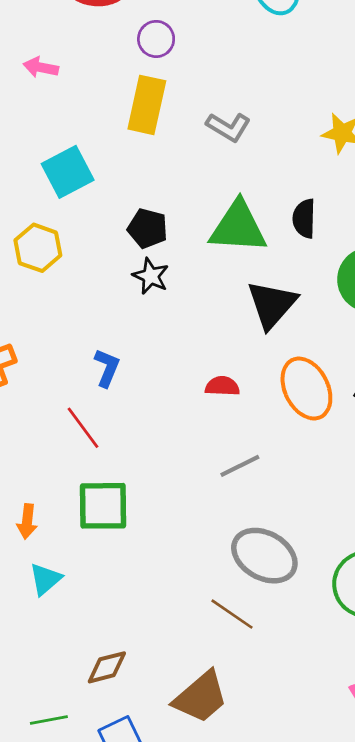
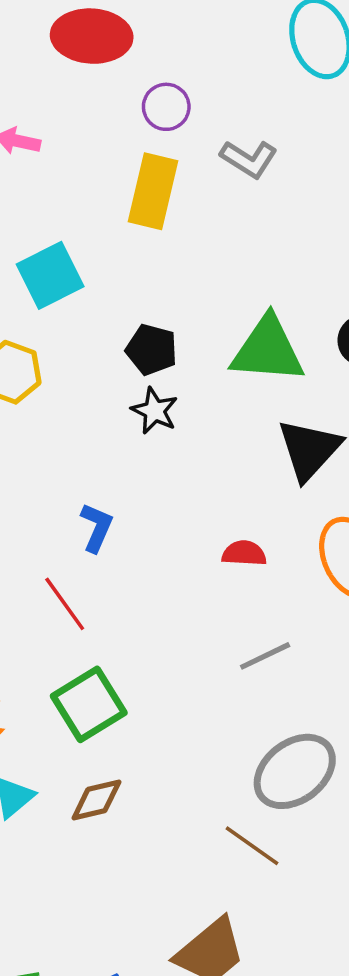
gray L-shape: (228, 127) -> (249, 159), moved
green square: (103, 506) -> (89, 704), turned -32
gray ellipse: (264, 556) -> (295, 771), turned -68
brown diamond: (107, 667) -> (96, 800), moved

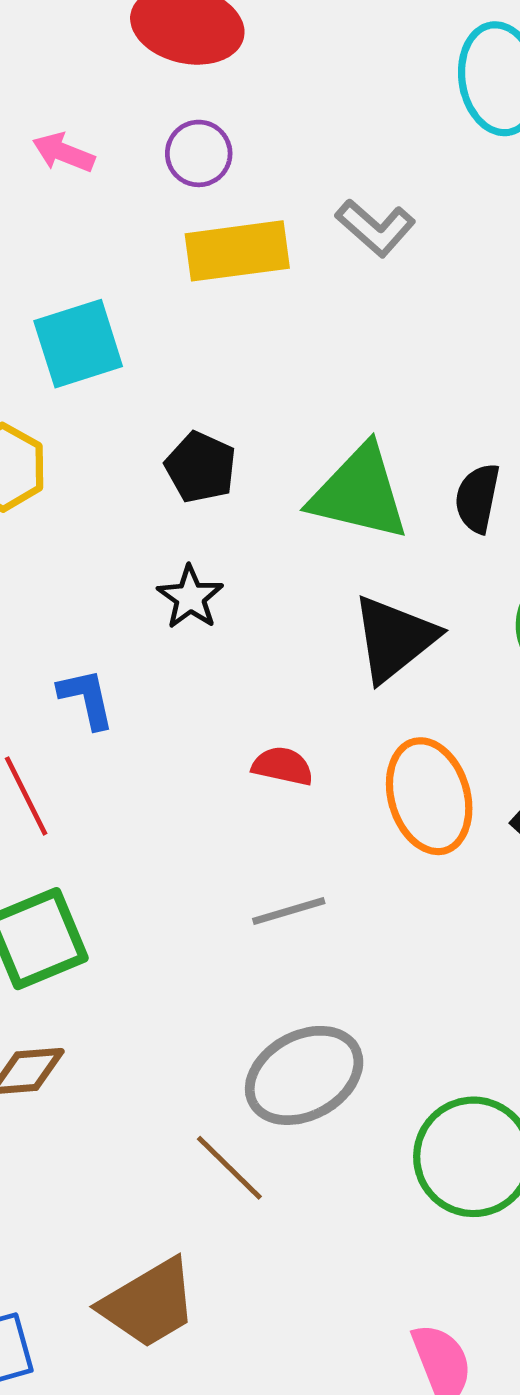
purple circle: (166, 107) -> (199, 153), moved
yellow rectangle: (153, 191) -> (237, 251), turned 60
black star: (155, 411) -> (190, 597), moved
blue L-shape: (97, 528) -> (86, 699), turned -45

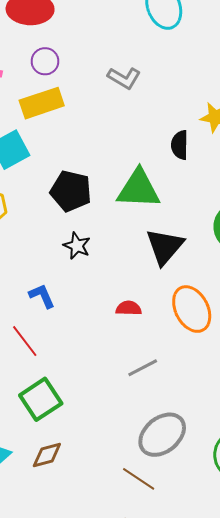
yellow rectangle: (237, 251) -> (42, 103), moved
black pentagon: (201, 467) -> (71, 191), size x1.4
black semicircle: (477, 498) -> (180, 145), moved

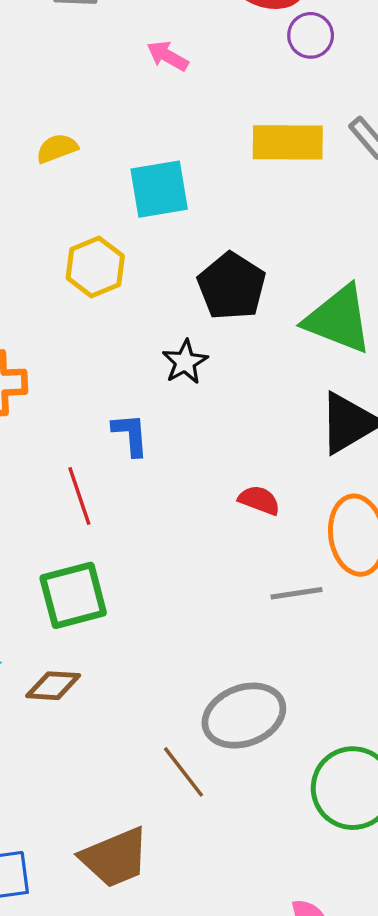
purple circle: (45, 61) -> (311, 35), moved
yellow rectangle: (42, 103) -> (288, 142), moved
black star: (77, 246) -> (185, 362), moved
gray line: (143, 368) -> (297, 593), moved

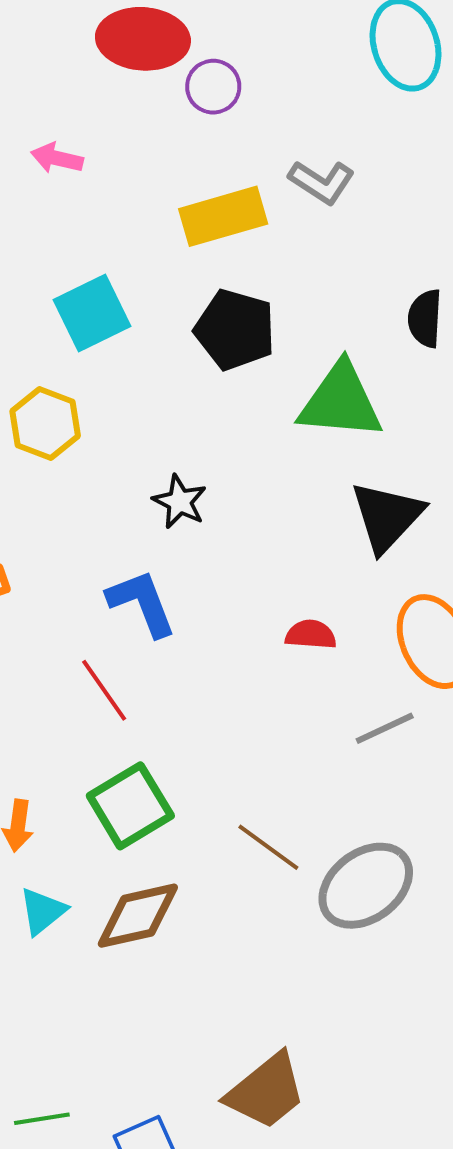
black pentagon: (232, 286) -> (235, 330), moved
blue L-shape: (130, 435) -> (142, 603), size x1.4
brown diamond: (53, 686) -> (138, 916), size x1.4
brown line: (184, 772) -> (268, 847), moved

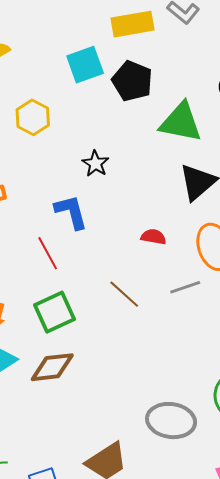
cyan square: (92, 313) -> (85, 65), moved
brown line: (268, 847) -> (124, 294), moved
gray ellipse: (366, 886) -> (171, 421), moved, turned 39

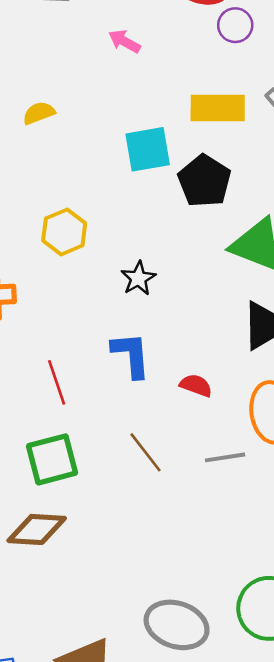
yellow hexagon: (33, 117) -> (64, 232), moved
blue L-shape: (71, 212) -> (131, 355), moved

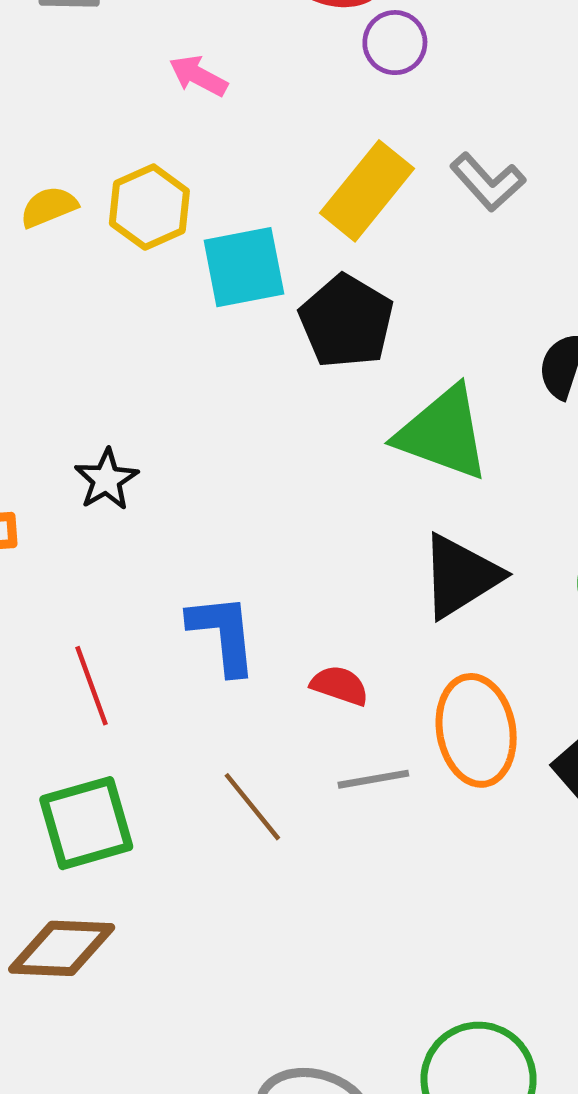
yellow rectangle: (218, 108) -> (367, 191), turned -50
yellow hexagon: (64, 232) -> (149, 207), moved
black star: (138, 278) -> (106, 480), moved
gray line: (225, 457) -> (373, 779), moved

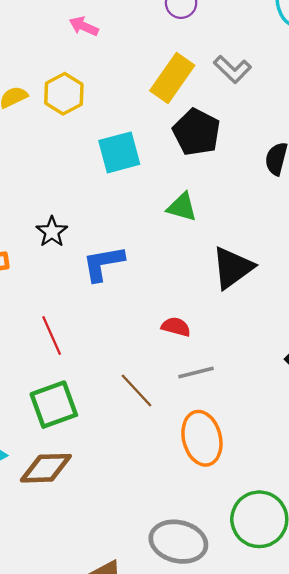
cyan square: (244, 267) -> (119, 152), moved
black pentagon: (346, 321) -> (197, 132), moved
green triangle: (443, 433) -> (182, 207), moved, size x0.6
blue L-shape: (223, 634) -> (103, 263), moved, turned -90
orange ellipse: (476, 730) -> (202, 438), moved

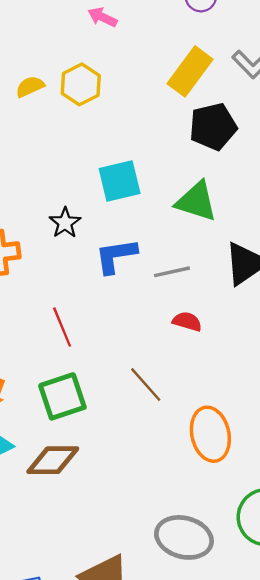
black pentagon: (197, 132) -> (213, 127), turned 30
cyan square: (119, 152) -> (120, 181), moved
green triangle: (182, 207) -> (196, 201), size x1.4
gray line: (196, 373) -> (172, 272), moved

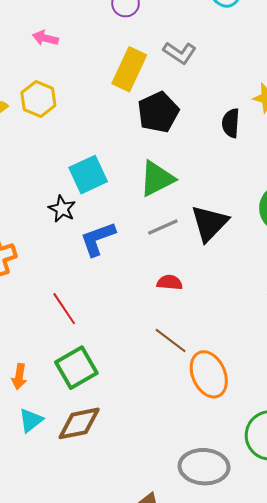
green triangle: (196, 201) -> (157, 179), turned -33
black star: (65, 223) -> (62, 209), moved
gray line: (172, 272) -> (163, 227), moved
brown line: (146, 385) -> (171, 341), moved

